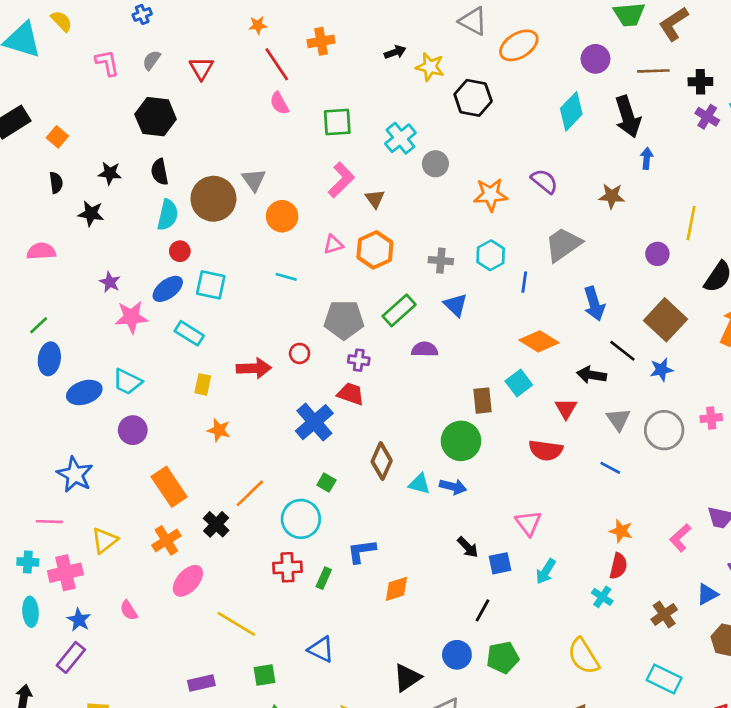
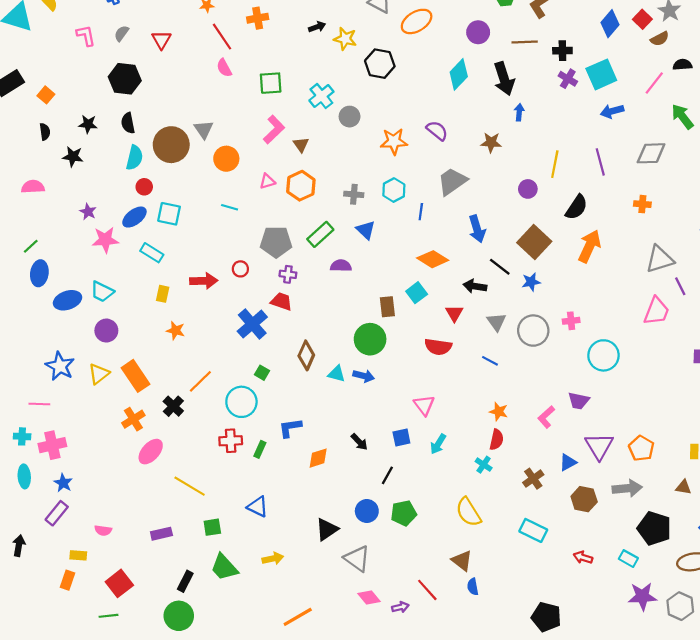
yellow triangle: (104, 540) -> (99, 374), moved
black arrow: (468, 547) -> (359, 442), moved
pink semicircle: (129, 610) -> (103, 530), moved, turned -49

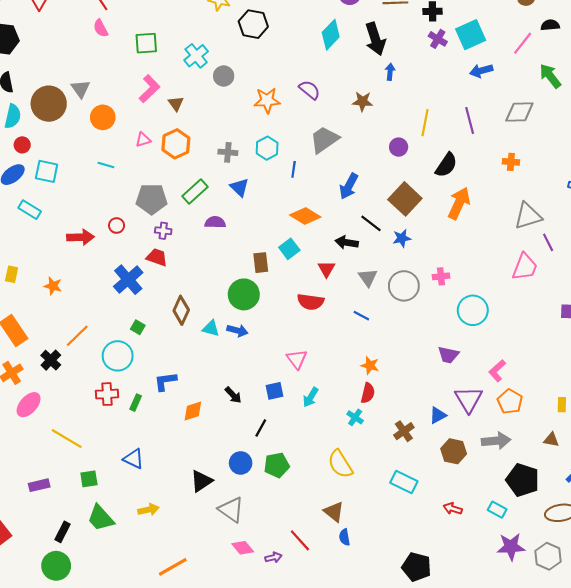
blue arrow: (477, 229) -> (349, 186), turned 45
yellow rectangle: (163, 294) -> (12, 274), moved
pink L-shape: (546, 417) -> (497, 371), moved

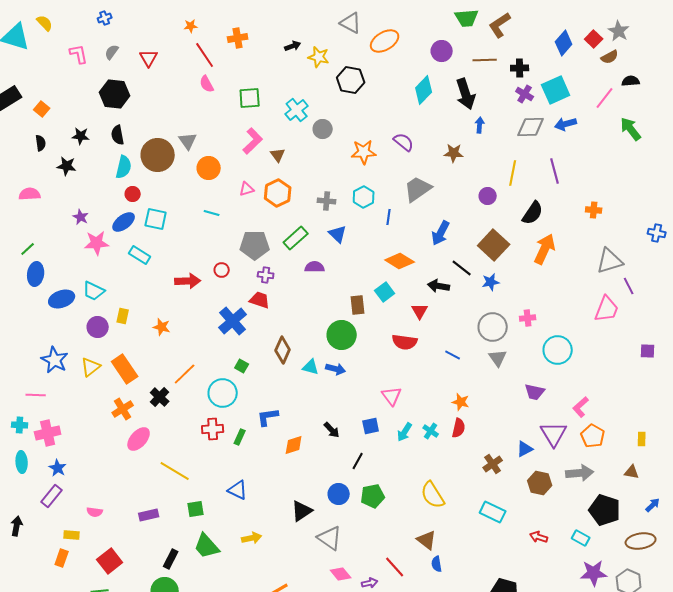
gray diamond: (519, 112) -> (531, 127), moved
gray triangle: (368, 277) -> (498, 358), moved
cyan cross: (355, 417) -> (431, 431), moved

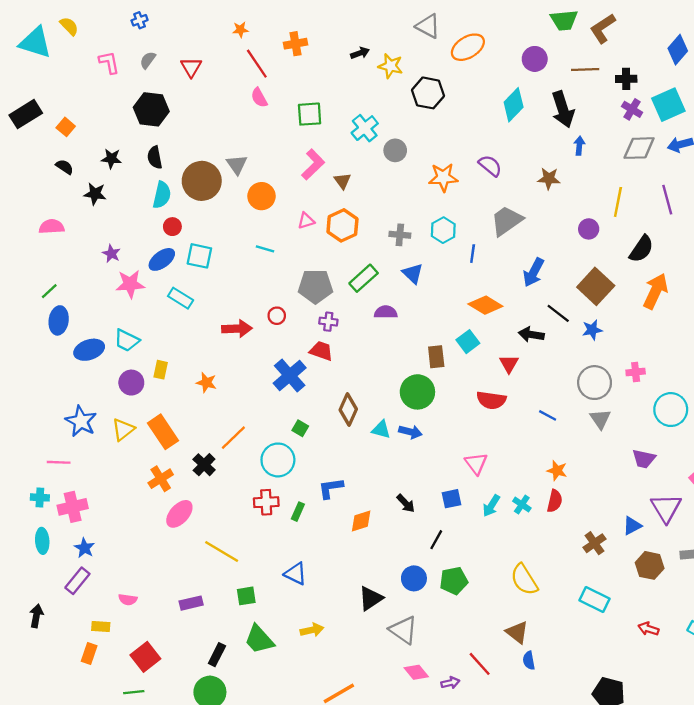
black semicircle: (41, 143) -> (64, 167), turned -49

